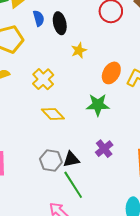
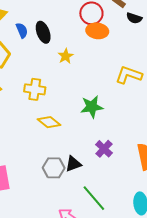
orange ellipse: (111, 73) -> (97, 31), moved, turned 75
yellow cross: (43, 79) -> (35, 89), turned -30
green line: (73, 185) -> (94, 198), moved

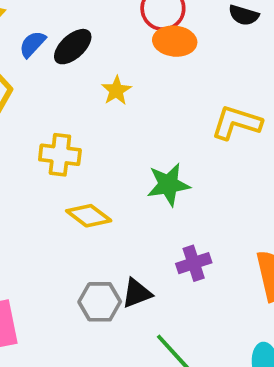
blue semicircle: (22, 30) -> (32, 44), turned -112
black ellipse: (43, 32) -> (73, 47), turned 70
purple cross: (104, 149) -> (194, 263), turned 30

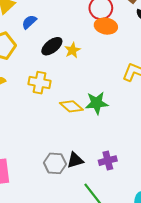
black ellipse: (73, 47) -> (52, 46), moved
yellow diamond: (89, 216) -> (71, 106), moved
purple cross: (194, 263) -> (108, 161), moved

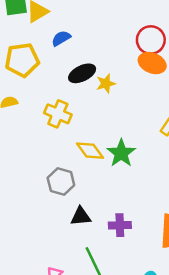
green star: (97, 103) -> (121, 153), turned 30
gray hexagon: (55, 163) -> (61, 182), moved

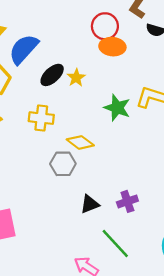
blue semicircle: (61, 38) -> (24, 49), size x1.8
green star: (121, 153) -> (117, 108), moved
gray hexagon: (61, 182) -> (63, 164), moved

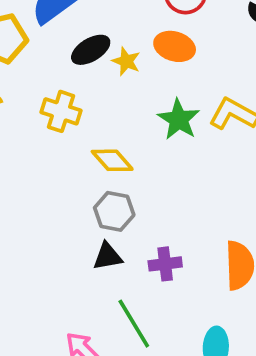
orange ellipse: (112, 47) -> (175, 46), moved
yellow star: (76, 78) -> (126, 61), turned -30
gray hexagon: (63, 164) -> (114, 211), moved

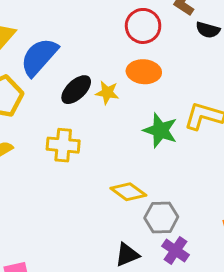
yellow diamond: (112, 160) -> (128, 192), moved
gray hexagon: (114, 211) -> (161, 217), moved
purple cross: (165, 264) -> (175, 250), turned -36

